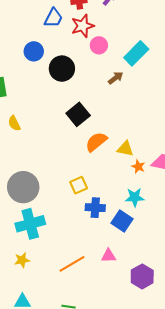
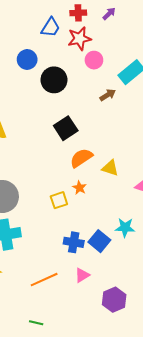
orange star: (138, 167) -> (79, 188), moved
cyan star: (135, 197) -> (125, 228), moved
blue cross: (95, 208) -> (74, 242), moved
pink triangle: (109, 256) -> (82, 275), turned -35

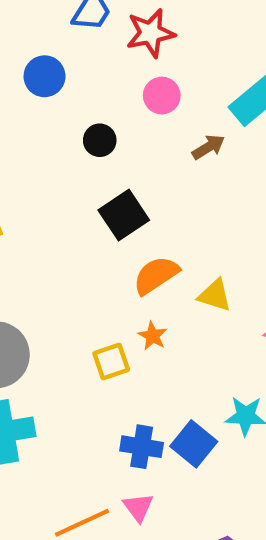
pink circle: (94, 60) -> (162, 96), moved
black circle: (54, 80) -> (100, 140), moved, size x0.6
pink triangle: (82, 275) -> (138, 507), moved, turned -35

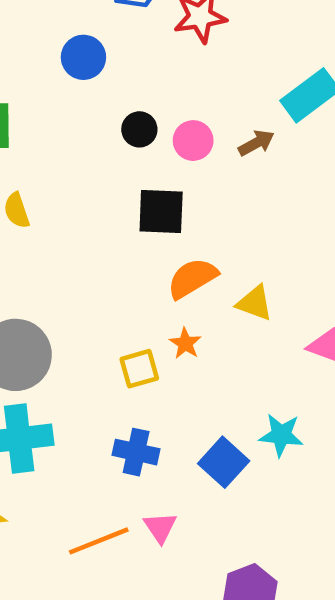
pink circle: (162, 96) -> (193, 141), moved
black square: (124, 215) -> (161, 212), turned 33
blue cross: (142, 447) -> (136, 452), moved

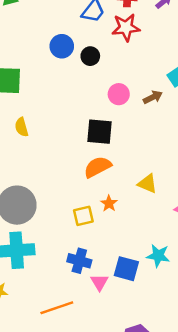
black circle: (139, 129) -> (90, 56), moved
orange semicircle: (192, 278) -> (98, 167), moved
blue square: (224, 462) -> (126, 269), turned -30
pink triangle: (160, 527) -> (99, 282), moved

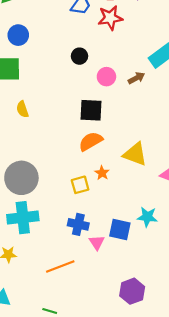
blue circle: (62, 46) -> (18, 35), moved
black circle: (90, 56) -> (79, 56), moved
yellow triangle: (147, 184) -> (135, 154), size x1.4

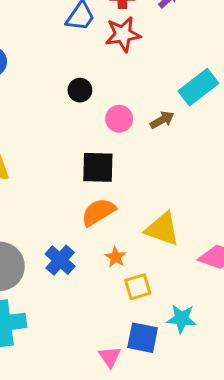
yellow square: (80, 185) -> (138, 287), moved
blue cross: (78, 224) -> (60, 260), moved, turned 30

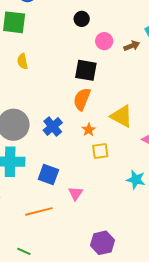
orange semicircle: (98, 212) -> (82, 99), turned -45
cyan star: (182, 319) -> (136, 180), moved
blue square: (143, 338) -> (48, 174), moved

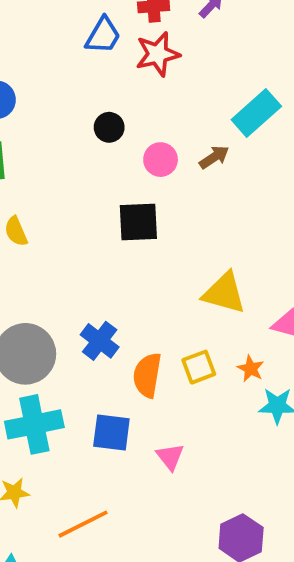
orange semicircle: (82, 99) -> (147, 375), moved
orange star: (89, 130) -> (251, 369), moved
orange line: (39, 211) -> (83, 524), moved

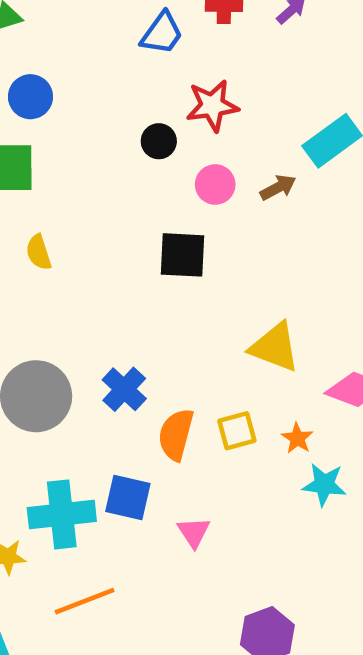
red star: (158, 54) -> (212, 106), moved
cyan cross: (34, 424) -> (62, 514), moved

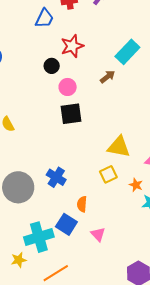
pink circle: (215, 184) -> (68, 87), moved
yellow square: (237, 431) -> (108, 174), moved
orange semicircle: (176, 435) -> (82, 204), moved, size x0.7
blue square: (128, 497) -> (66, 224), turned 30

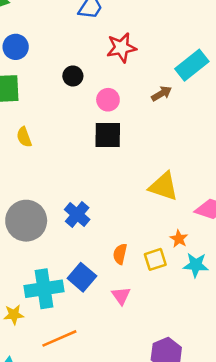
black circle: (52, 66) -> (73, 76), moved
yellow square: (108, 174) -> (155, 259), moved
orange semicircle: (82, 204) -> (120, 254), moved

